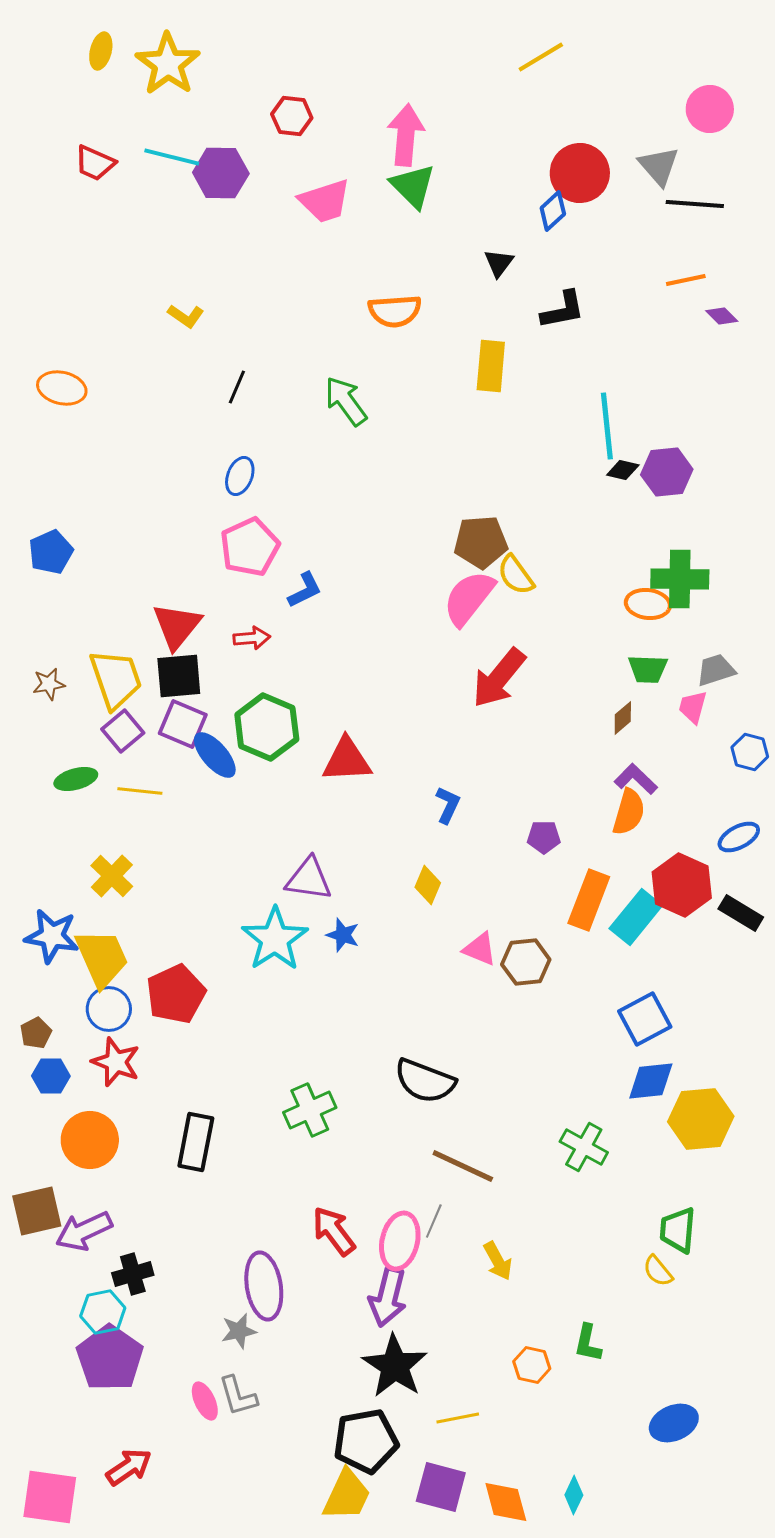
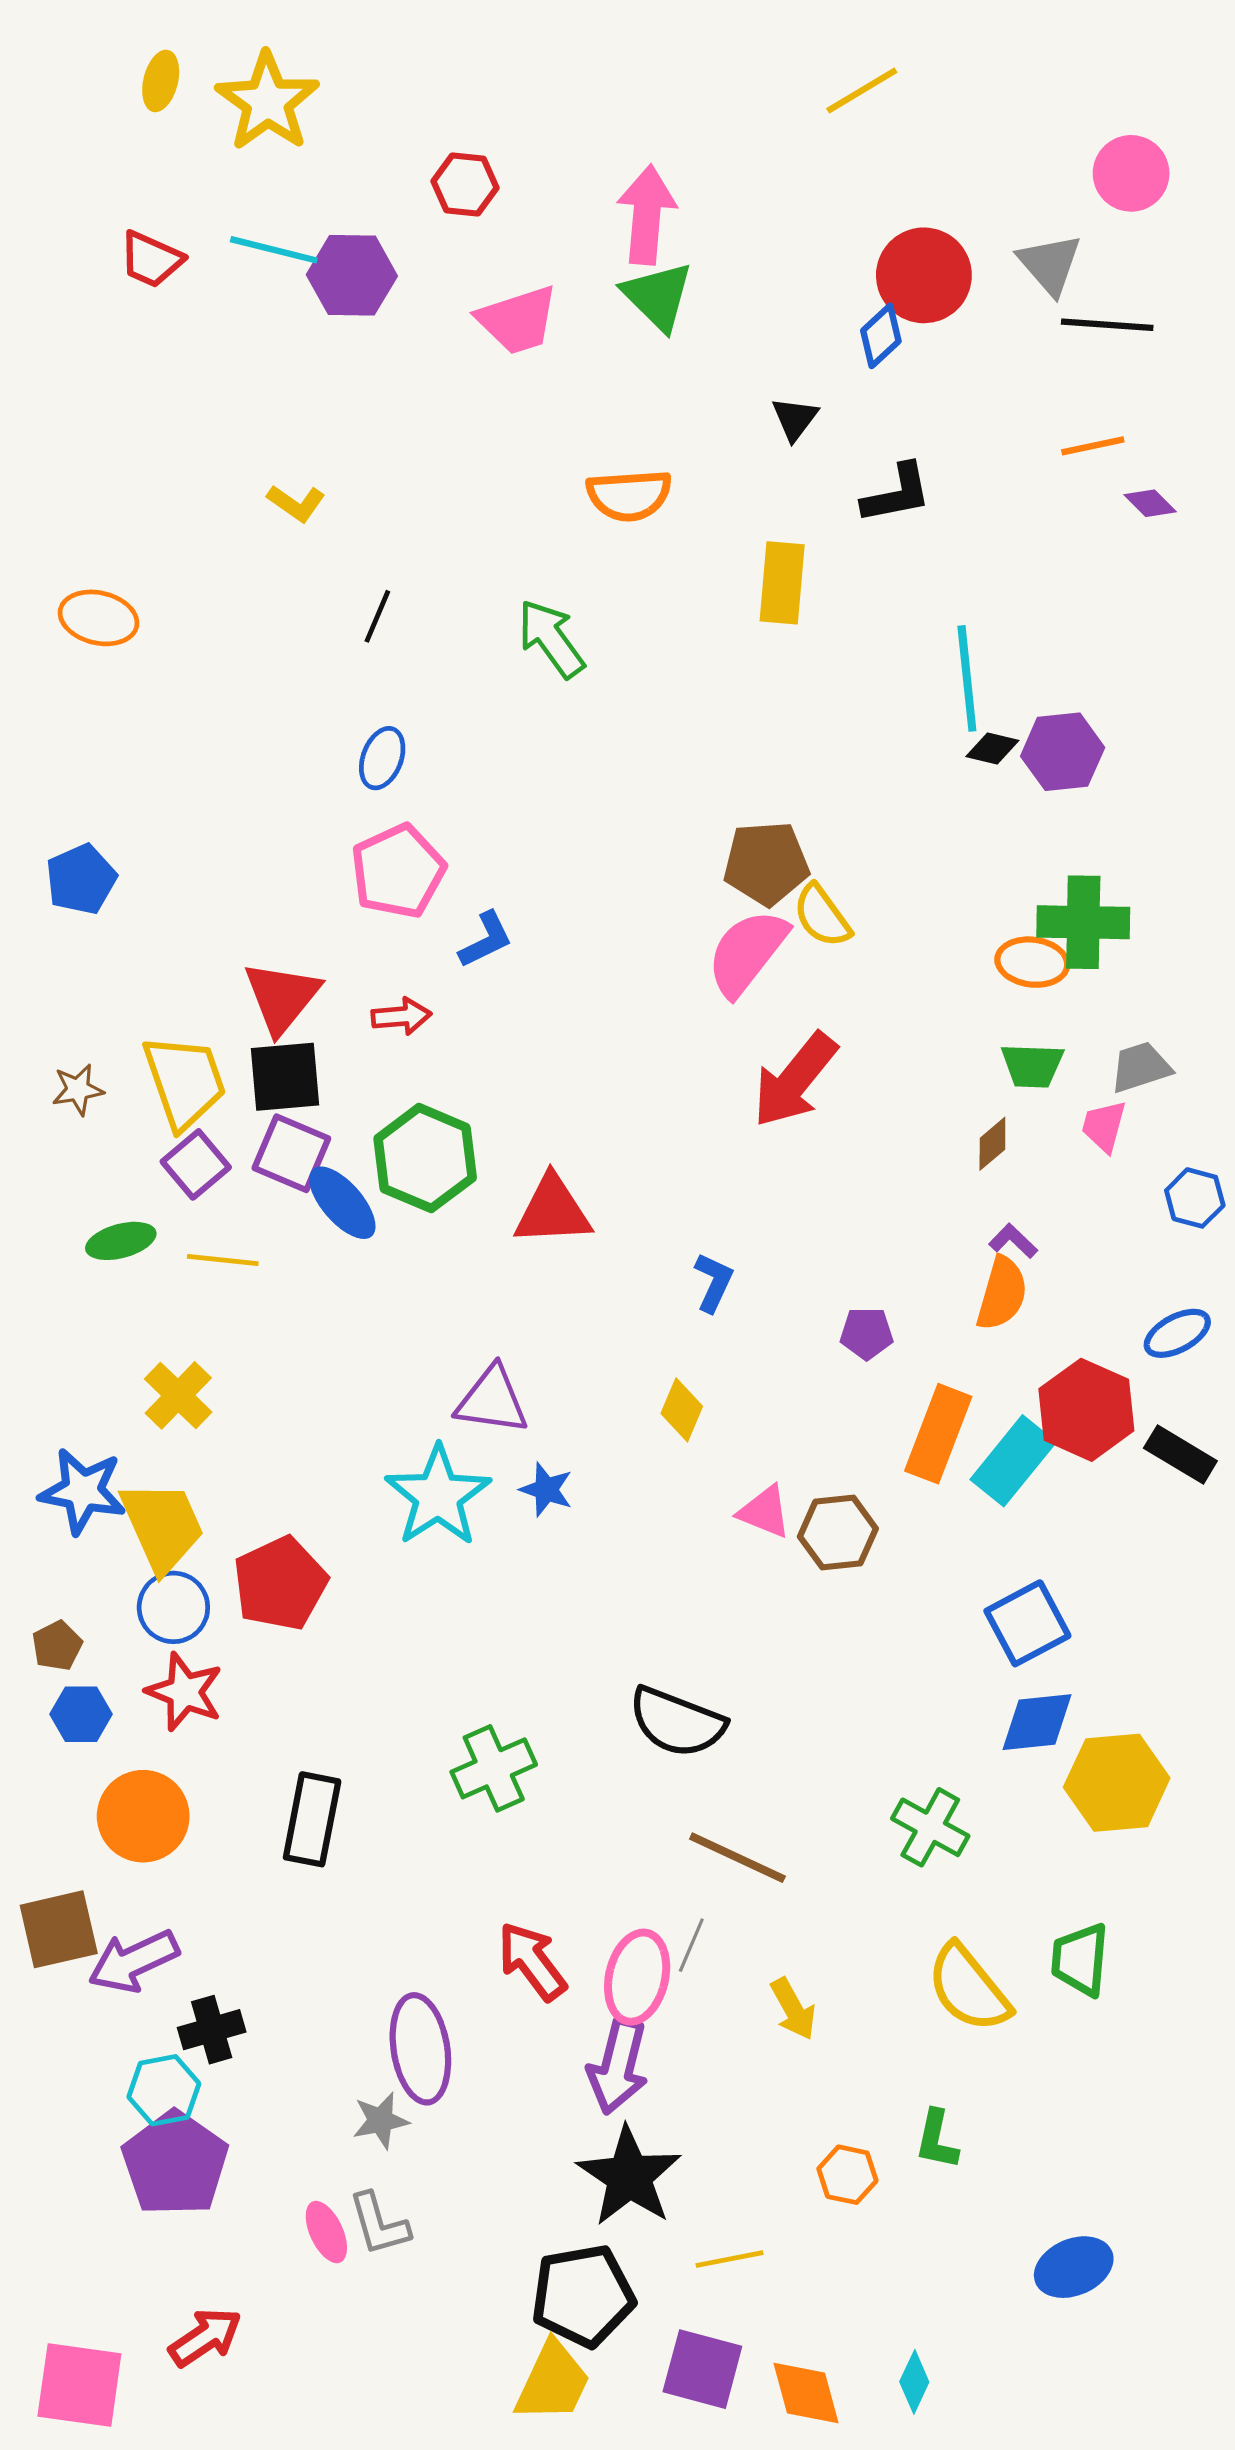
purple L-shape: (636, 779) -> (1013, 1241), size x0.7
yellow semicircle: (658, 1271) -> (969, 1988), moved, size x1.8

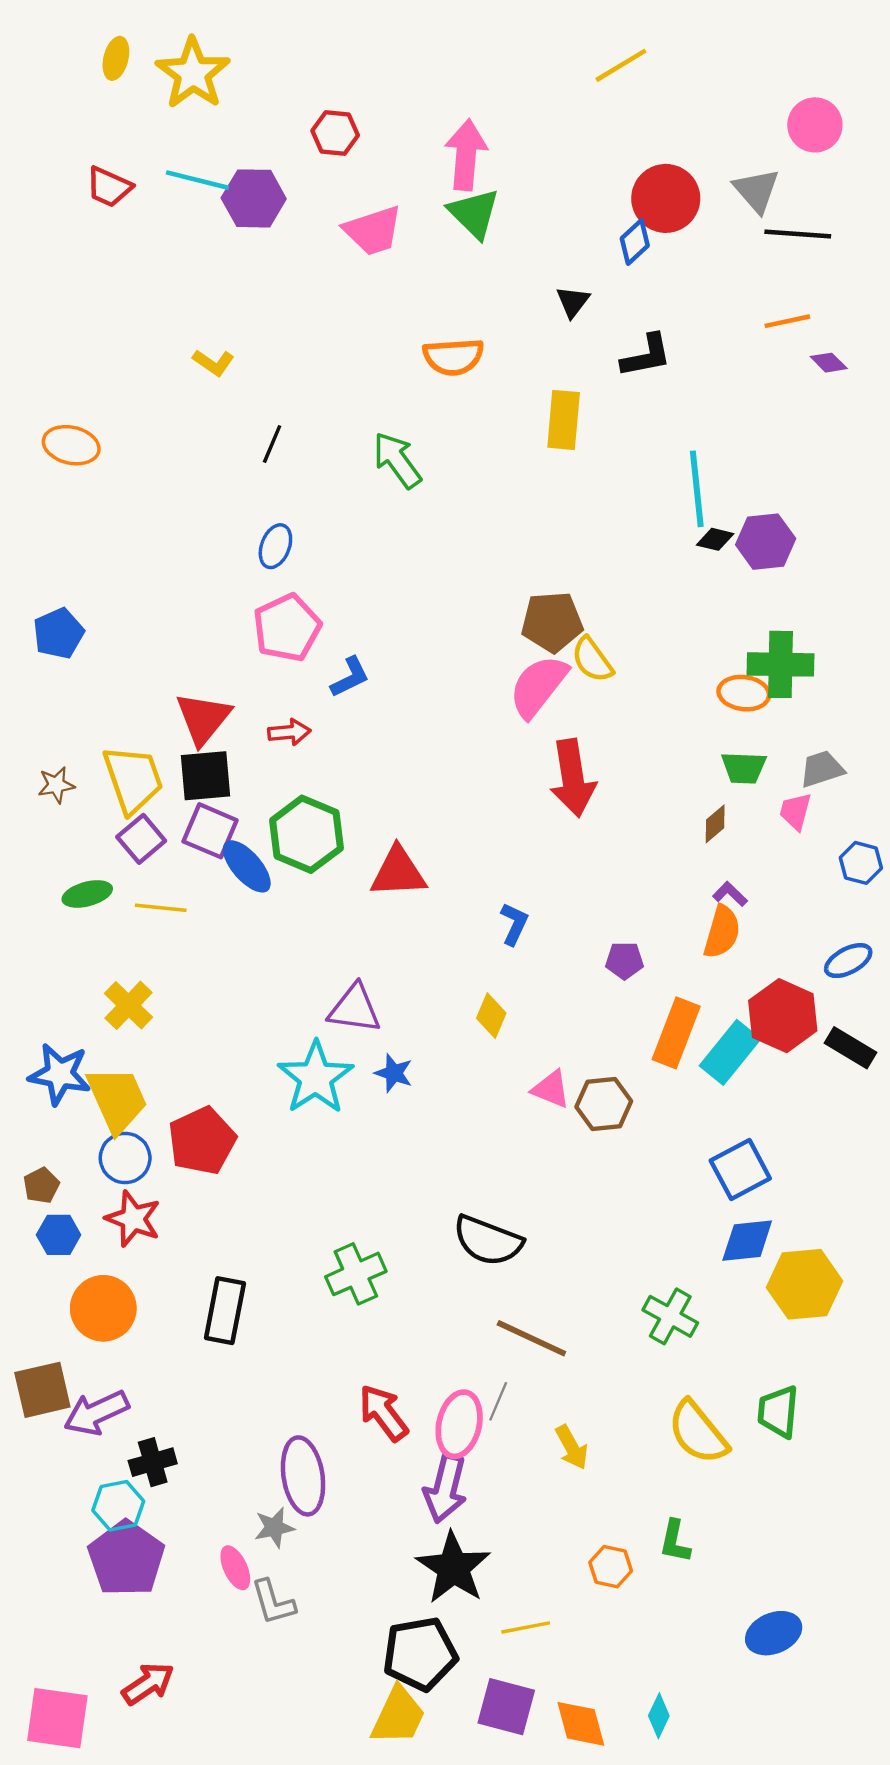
red arrow: (795, 1080) -> (573, 778), turned -48
pink ellipse: (326, 2232) -> (235, 1568), moved

